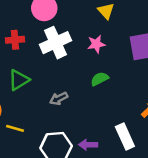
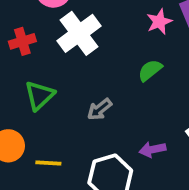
pink star: (96, 44) -> (159, 22), moved
purple arrow: (88, 145) -> (152, 149), moved

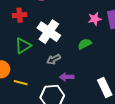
white cross: (79, 33) -> (49, 32), moved, turned -30
purple arrow: (152, 149) -> (67, 77), moved

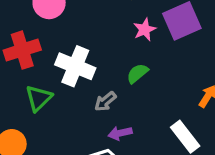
red cross: (20, 15) -> (22, 50), size x1.5
gray arrow: (54, 59) -> (105, 101), moved

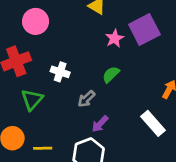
white cross: (75, 66) -> (60, 72), size x0.6
purple arrow: (120, 133) -> (100, 124), turned -30

